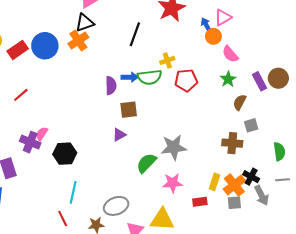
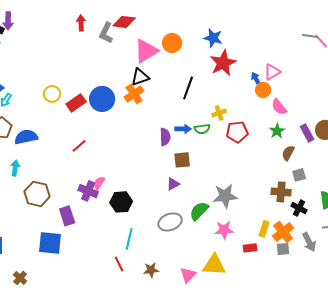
green semicircle: (150, 77) -> (202, 129), size x0.7
black cross: (251, 177) -> (299, 208), moved
gray ellipse: (116, 206) -> (170, 222), moved

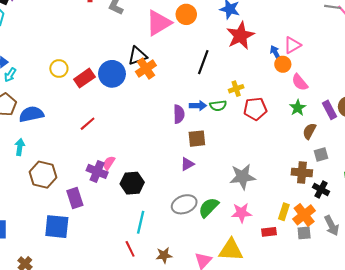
black triangle: (140, 77) -> (137, 56), moved
green semicircle: (199, 211) -> (209, 207), moved

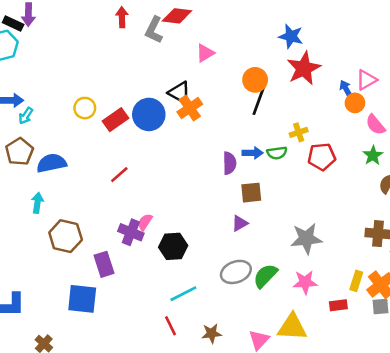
orange circle: (186, 14) -> (255, 80), moved
pink triangle: (159, 23) -> (205, 53), size x0.6
black triangle: (137, 56) -> (180, 93), turned 48
cyan line: (141, 222) -> (183, 294), turned 50

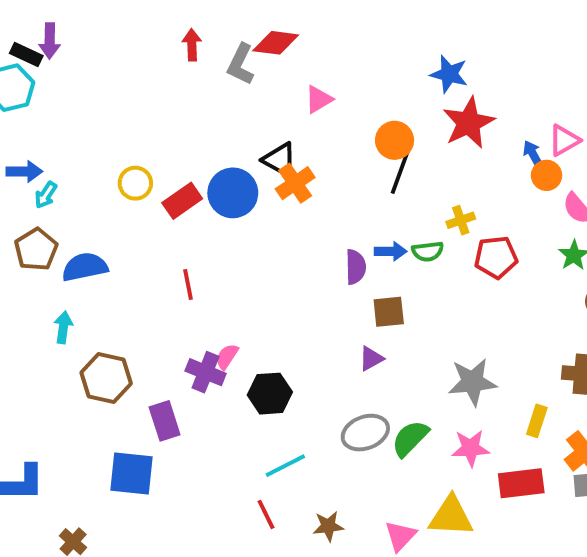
red line: (119, 175) -> (188, 284), turned -60
yellow rectangle: (356, 281) -> (537, 421), moved
red rectangle: (338, 305) -> (521, 483), size x1.6

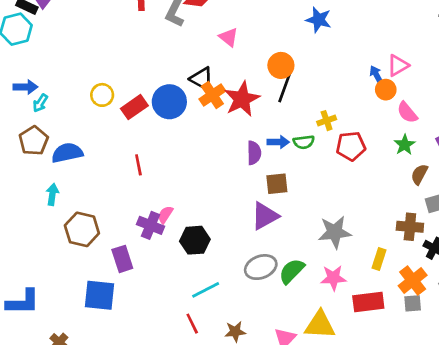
pink triangle: (319, 99) -> (228, 37), turned -50
red star: (469, 123) -> (242, 99), moved
purple triangle: (371, 359) -> (265, 216), size x1.6

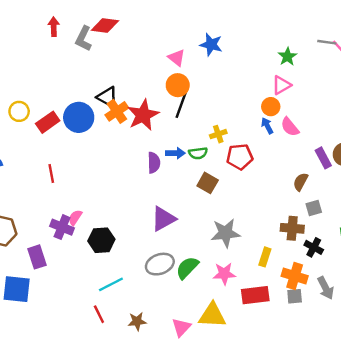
pink triangle: (228, 37) -> (177, 58), moved
blue arrow: (376, 75) -> (267, 126), moved
green star: (405, 145) -> (287, 57), moved
brown square: (277, 184) -> (208, 183), moved, turned 36
orange cross: (413, 280) -> (295, 276), turned -35

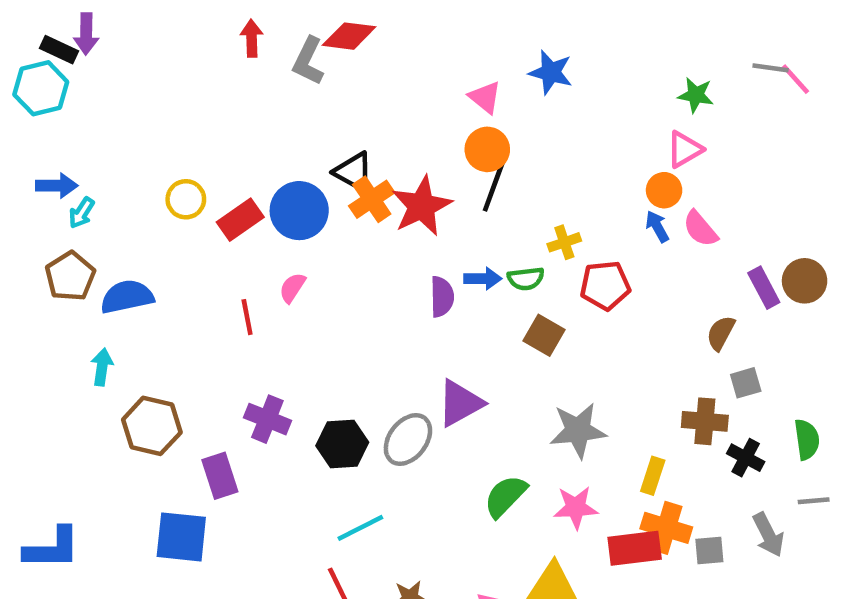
green star: (287, 57) -> (696, 95), turned -30
pink semicircle: (75, 218) -> (292, 288), moved
gray ellipse: (160, 264) -> (408, 439), moved, turned -32
orange cross: (295, 276) -> (666, 528), moved

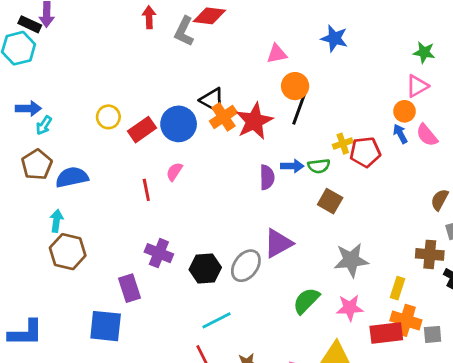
pink triangle: (485, 97) -> (277, 54), moved, turned -50
red pentagon: (605, 285) -> (365, 152), moved
brown hexagon: (152, 426) -> (68, 252), moved

